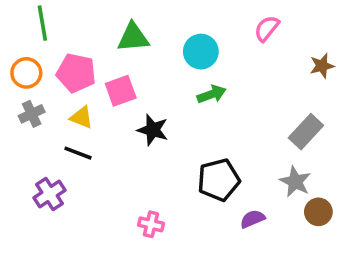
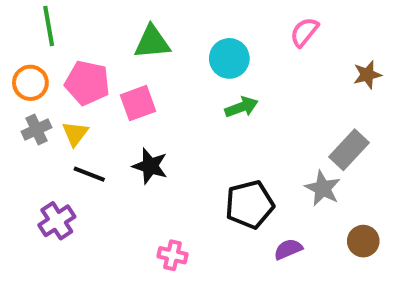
yellow triangle: (82, 117) -> (75, 134), moved, turned 45
black star: (153, 130) -> (150, 166), moved
gray star: (295, 182) -> (323, 188), moved

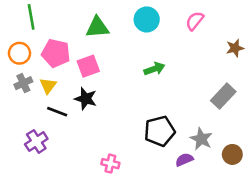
cyan circle: (229, 58) -> (147, 19), moved
black star: (150, 166) -> (86, 99), moved
gray star: (323, 188) -> (201, 139), moved

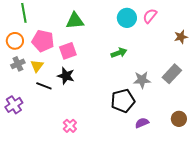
cyan circle: (147, 19) -> (127, 18), moved
gray star: (201, 139) -> (142, 80), moved, turned -30
purple cross: (36, 141) -> (14, 105), moved
pink cross: (110, 164) -> (70, 126), moved, turned 32

